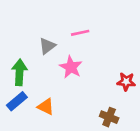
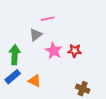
pink line: (80, 33) -> (48, 19), moved
red star: (126, 82) -> (75, 51), moved

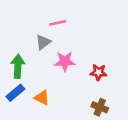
pink star: (54, 51) -> (65, 61), turned -30
red star: (75, 51) -> (99, 72), moved

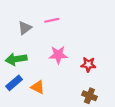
gray triangle: (43, 42) -> (25, 28), moved
green arrow: (18, 66) -> (16, 59), turned -102

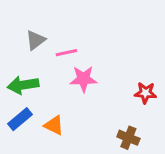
pink line: (52, 20) -> (66, 53), moved
red star: (88, 64) -> (145, 93), moved

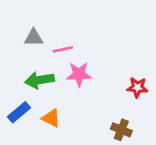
gray triangle: (35, 40) -> (34, 38), turned 36
green arrow: (23, 85) -> (39, 80), moved

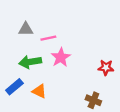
pink star: (79, 74) -> (61, 57), turned -30

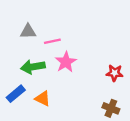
brown cross: (93, 100) -> (111, 108), moved

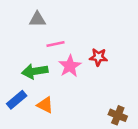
gray triangle: (28, 31) -> (37, 19), moved
red star: (115, 73) -> (98, 57), moved

